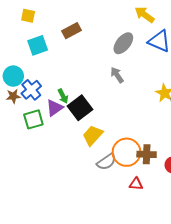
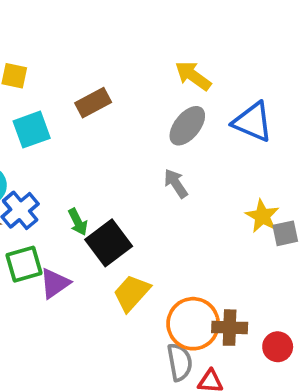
yellow arrow: (144, 15) -> (193, 76), moved
purple triangle: (55, 108) -> (55, 283), moved
gray semicircle: (106, 162) -> (180, 362), moved, turned -66

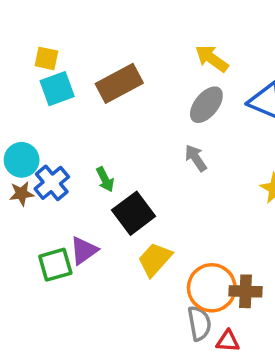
brown rectangle: (93, 103) -> (119, 83), size x1.4
cyan square: (32, 130) -> (57, 89), moved
green arrow: (78, 222) -> (105, 179), moved
green square: (24, 264) -> (55, 265), moved

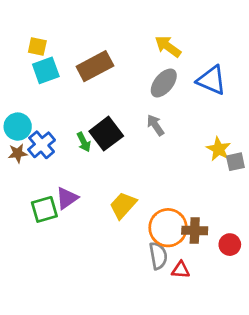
black square: (134, 213) -> (106, 134), moved

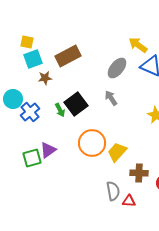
yellow arrow: (168, 46) -> (138, 45), moved
brown star: (18, 153) -> (45, 78), moved
yellow trapezoid: (123, 205) -> (117, 152), moved
orange circle: (168, 228) -> (92, 143), moved

